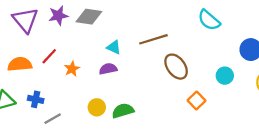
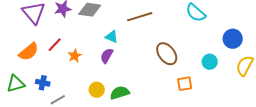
brown line: (153, 39) -> (140, 17), moved
orange semicircle: (20, 64) -> (29, 52), turned 145
purple semicircle: (108, 69) -> (107, 56), turned -49
orange square: (196, 101) -> (185, 84), turned 35

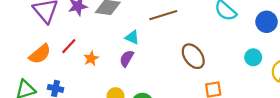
blue circle: (233, 39) -> (267, 22), moved
cyan circle: (210, 62) -> (253, 57), moved

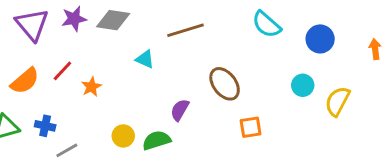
purple semicircle: (127, 58) -> (180, 110), moved

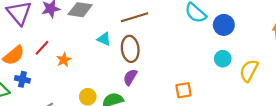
blue circle: (320, 39) -> (224, 25), moved
brown ellipse: (225, 84) -> (130, 49), moved, turned 30
blue cross: (45, 126) -> (22, 79), moved

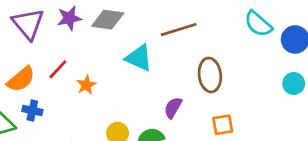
cyan triangle: (104, 39) -> (139, 58), size x1.5
brown ellipse: (130, 49) -> (210, 75), moved
orange square: (184, 90) -> (223, 125), moved

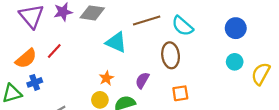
cyan semicircle: (258, 24) -> (182, 26), moved
orange star: (86, 85) -> (106, 78), moved
blue cross: (32, 110) -> (35, 82), turned -32

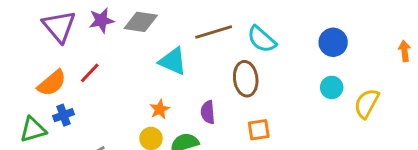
purple semicircle: (142, 80) -> (208, 112), turned -35

